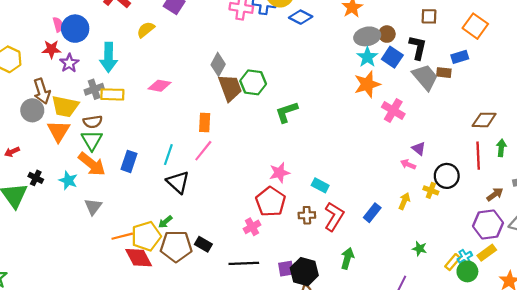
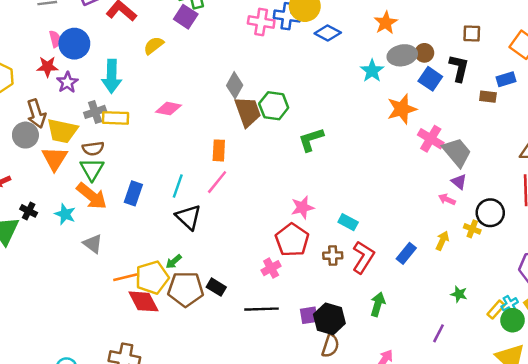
cyan star: (367, 57) -> (372, 71), moved
gray trapezoid: (425, 77) -> (457, 152), moved
gray triangle: (93, 207) -> (93, 244), turned -30

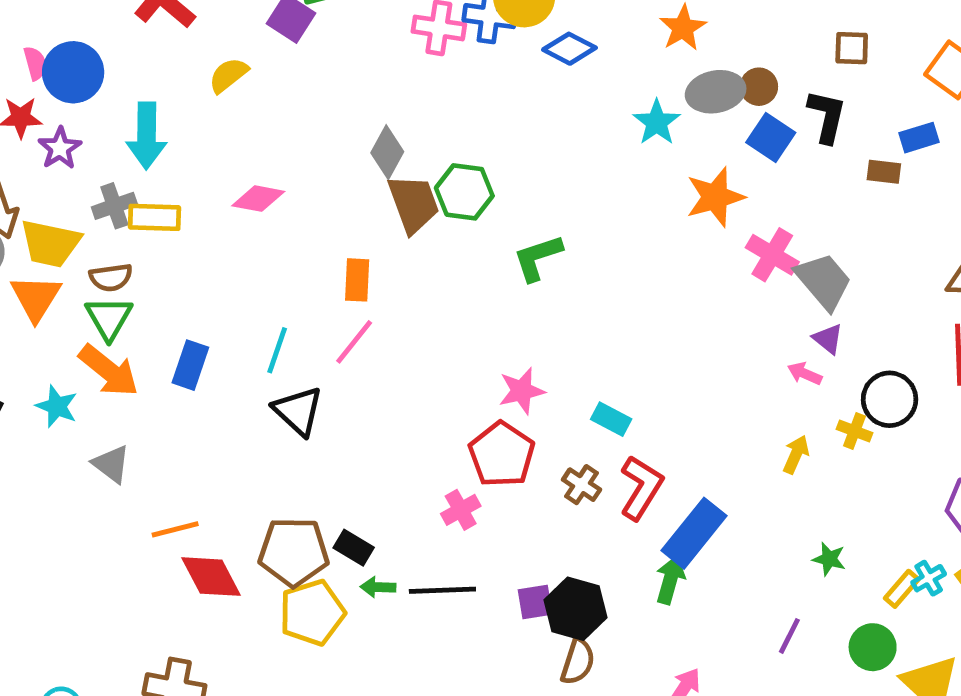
blue rectangle: (406, 253) -> (694, 533), moved, size x1.6
brown cross: (333, 256) -> (582, 485), turned 36
green arrow: (174, 262) -> (378, 587), moved, turned 42
yellow pentagon: (152, 277) -> (312, 613), moved
green circle: (512, 320) -> (873, 647), moved

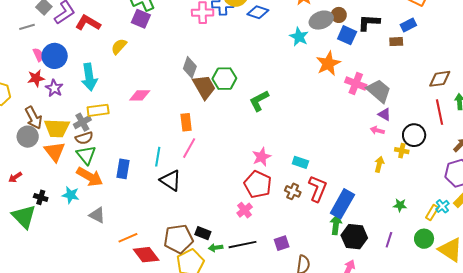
black L-shape: (827, 116) -> (369, 23), turned -90
gray cross: (114, 206) -> (82, 122), moved
black hexagon: (575, 609) -> (354, 237), moved

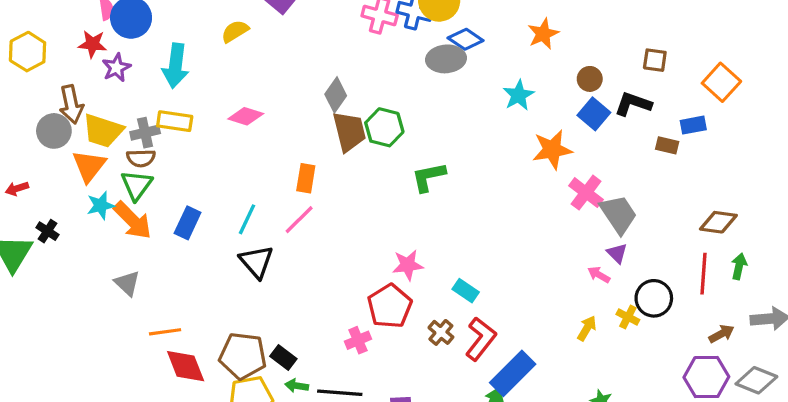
gray ellipse: (321, 20) -> (446, 59), moved
cyan star: (71, 195) -> (101, 205), moved, turned 30

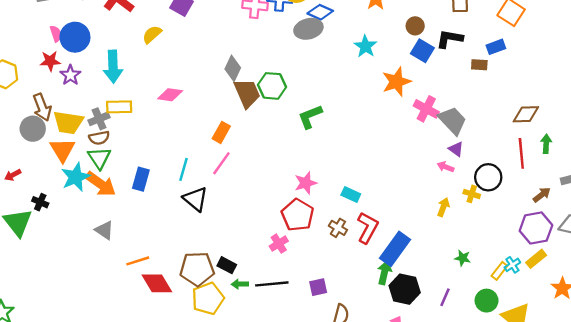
orange rectangle: (306, 178) -> (221, 132), turned 30
cyan star: (101, 205) -> (76, 177), size x1.4

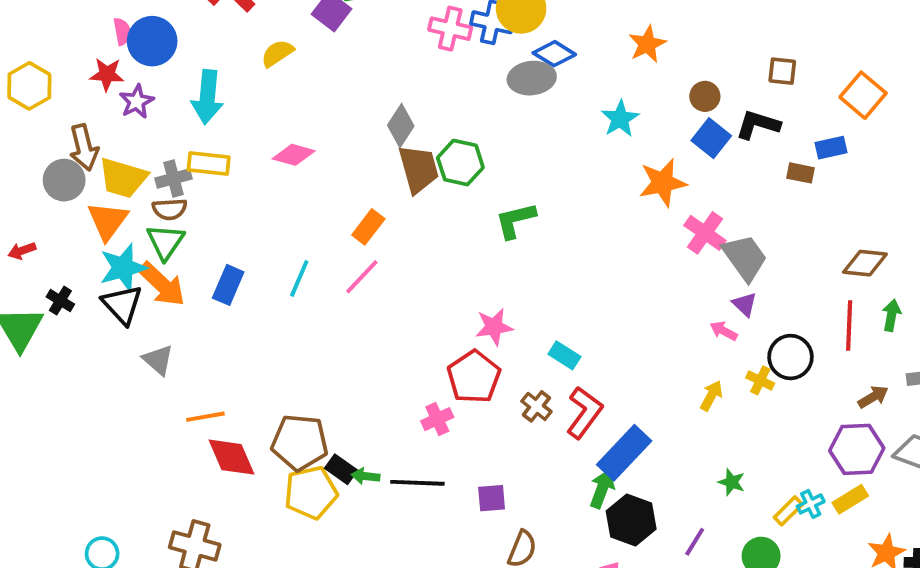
black triangle: (196, 199) -> (122, 305), moved
black rectangle: (227, 265) -> (341, 469), moved

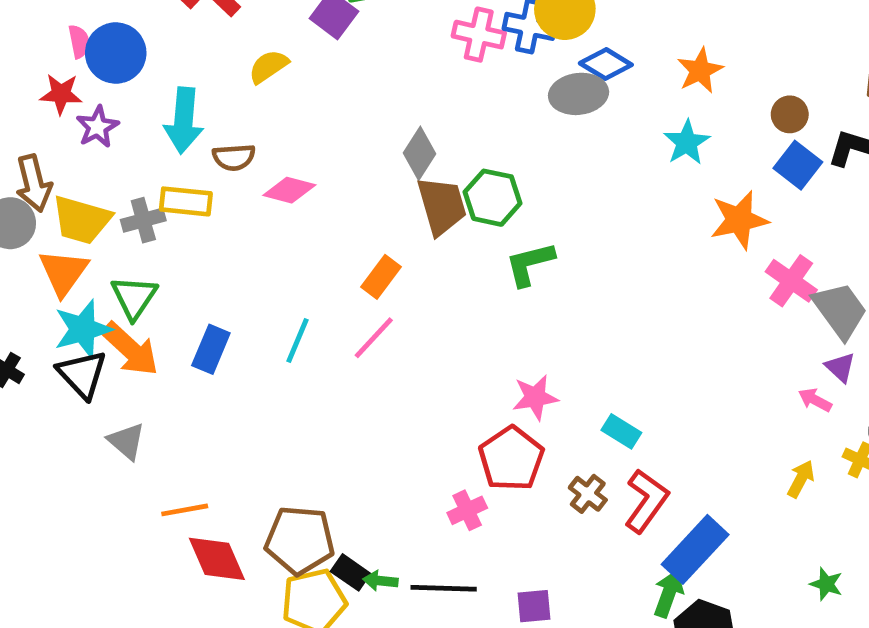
orange star: (647, 44) -> (700, 70), moved
brown semicircle: (170, 209) -> (234, 157), moved
green L-shape: (515, 220) -> (530, 264), moved

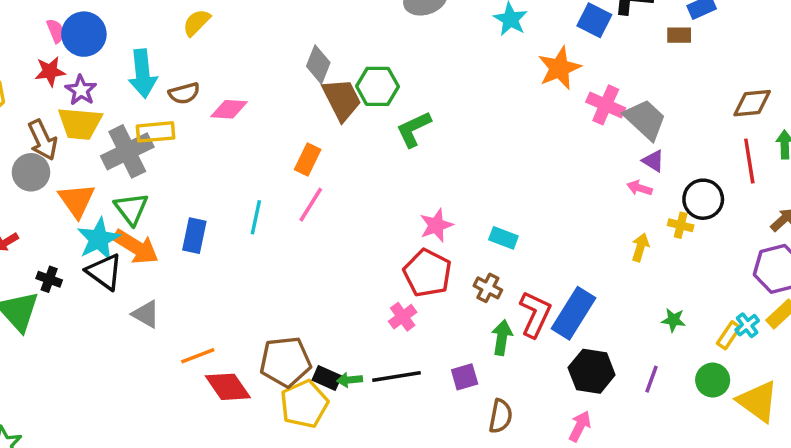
yellow trapezoid: (82, 220) -> (80, 123), moved
gray cross: (143, 220) -> (127, 151), size x1.6
red L-shape: (646, 501) -> (535, 314), moved
green arrow: (668, 594) -> (502, 338), moved

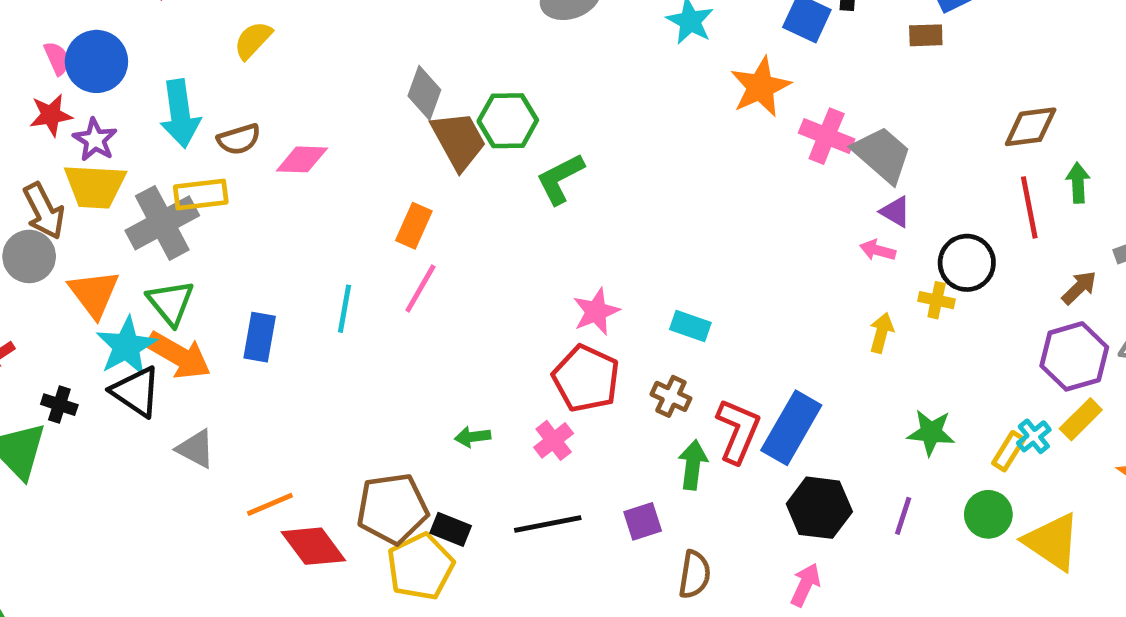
green star: (673, 320) -> (931, 433), size x1.4
green arrow: (350, 380) -> (473, 437), moved

